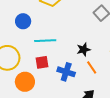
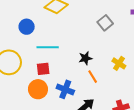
blue cross: (66, 72) -> (65, 89), moved
orange circle: (25, 82) -> (38, 89), moved

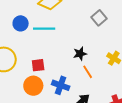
cyan line: (48, 47) -> (44, 29), moved

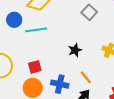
blue circle: (21, 23) -> (14, 20), moved
orange line: (88, 72) -> (86, 77), moved

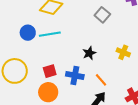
blue circle: (14, 20) -> (28, 33), moved
blue cross: (60, 84) -> (75, 75), moved

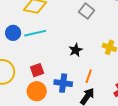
blue cross: (75, 75) -> (63, 83), moved
orange line: (101, 80) -> (89, 76), turned 64

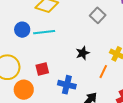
orange line: (89, 76) -> (103, 72), moved
orange circle: (37, 91) -> (24, 90), moved

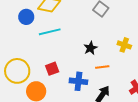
blue circle: (22, 30) -> (26, 17), moved
orange line: (103, 72) -> (102, 67), moved, turned 64

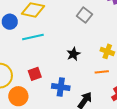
orange line: (102, 67) -> (102, 72), moved

